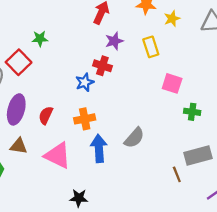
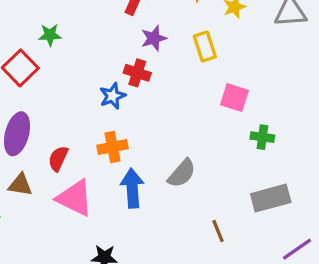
red semicircle: (46, 115) -> (58, 159), moved
brown line: (177, 174) -> (218, 231), moved

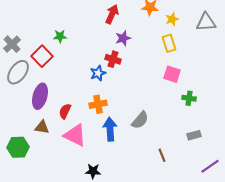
yellow rectangle: (205, 46) -> (169, 43), moved
gray rectangle: (271, 198) -> (194, 135), size x0.6

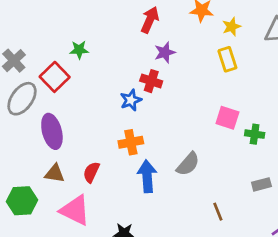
pink square: (172, 74) -> (227, 118), moved
purple ellipse: (40, 96) -> (52, 131), turned -30
red semicircle: (65, 111) -> (91, 172), moved
pink triangle: (75, 135) -> (75, 210), moved

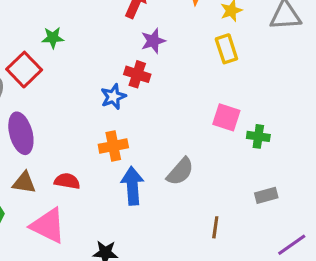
red semicircle: (91, 172) -> (67, 181), turned 75
brown line: (218, 212) -> (215, 227), turned 30

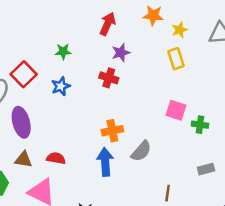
green star: (53, 38) -> (63, 51), moved
blue star: (113, 97) -> (61, 86), moved
orange cross: (113, 146) -> (112, 131), moved

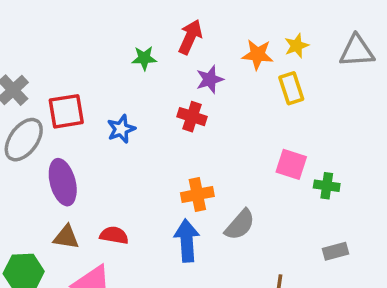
orange star: (153, 15) -> (258, 55), moved
green star: (63, 51) -> (144, 58), moved
red square: (24, 74) -> (66, 111), turned 35

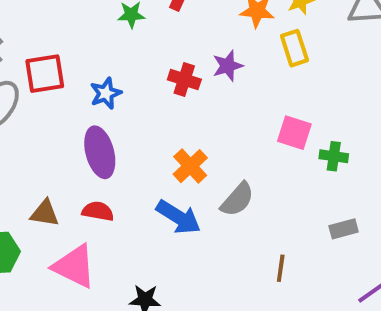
purple star: (210, 79) -> (228, 66), moved
purple ellipse: (63, 182) -> (100, 152), moved
orange cross: (197, 195) -> (190, 166), turned -32
blue arrow: (187, 241) -> (178, 217), turned 126

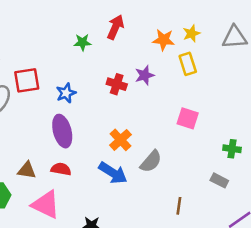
green cross: (334, 156) -> (232, 149), moved
gray rectangle: (344, 229) -> (219, 180), turned 42

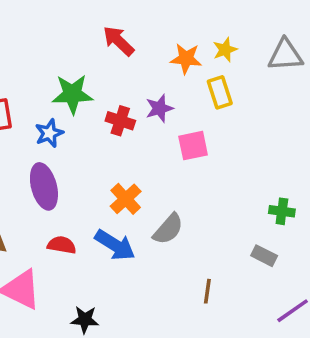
red arrow: (115, 27) -> (119, 41), turned -70
green star: (82, 42) -> (72, 94), moved, size x1.6
pink square: (188, 118) -> (193, 146), moved, turned -30
red semicircle: (61, 169) -> (62, 245), moved

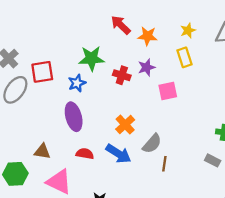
orange star: (186, 59) -> (148, 36), moved
brown line: (207, 291) -> (164, 164), moved

